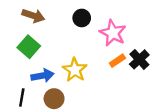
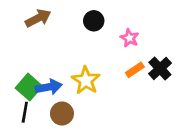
brown arrow: (33, 16) -> (38, 18), turned -45
pink star: (113, 33) -> (129, 38), size x0.6
green square: (29, 47) -> (29, 87), moved

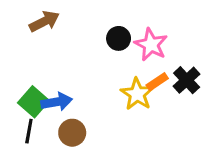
black circle: (94, 21) -> (119, 38), moved
pink star: (129, 38) -> (151, 45), size x1.5
yellow star: (86, 80) -> (137, 94), moved

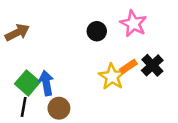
brown arrow: (44, 21) -> (17, 32), moved
pink star: (151, 45) -> (133, 24), moved
blue arrow: (57, 102) -> (46, 83), turned -90

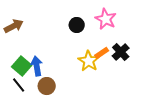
black line: (24, 107) -> (19, 85), turned -49

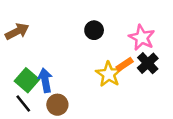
pink star: (106, 19) -> (142, 38), moved

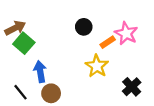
black cross: (148, 63) -> (132, 87), moved
orange rectangle: (125, 64) -> (108, 42), moved
green square: (27, 80) -> (24, 43), moved

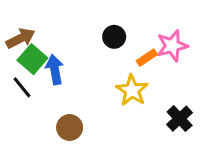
pink star: (126, 33) -> (172, 46), turned 30
blue arrow: (40, 72) -> (55, 70), moved
black line: (21, 92) -> (22, 87), moved

